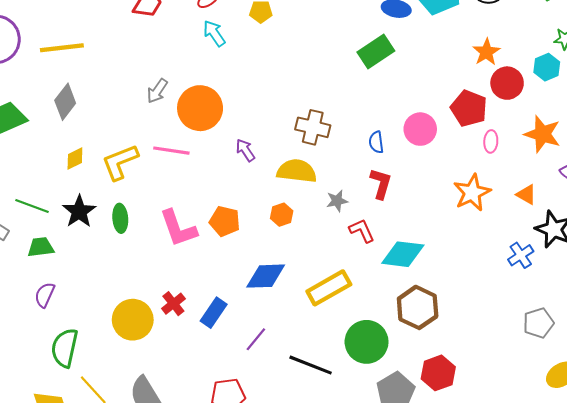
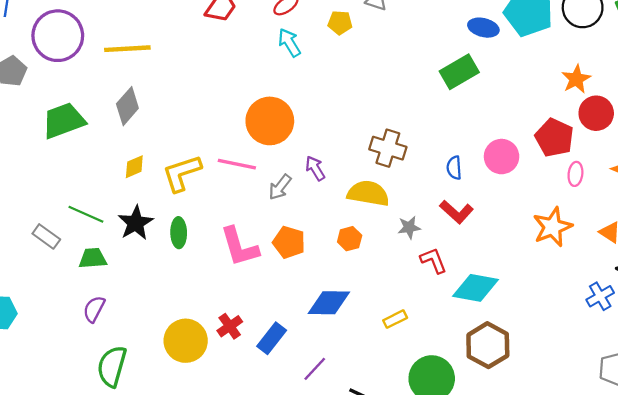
gray arrow: (157, 91) -> (280, 187), moved
red L-shape: (381, 184) -> (456, 212), turned 112
yellow rectangle: (329, 288) -> (395, 319), size x0.5

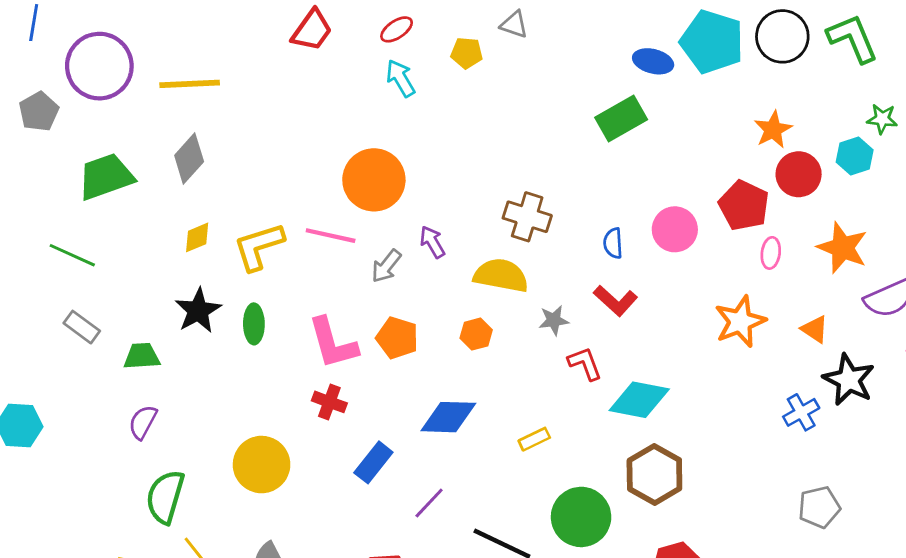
green line: (86, 214) -> (72, 255), moved
red cross: (230, 326) -> (329, 402), moved, turned -35

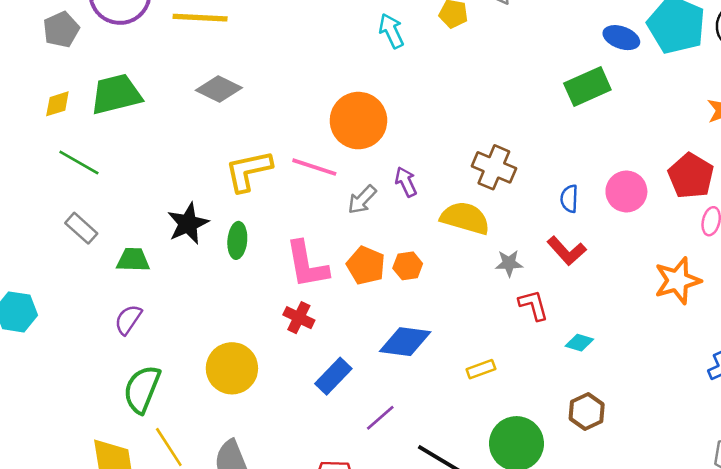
gray diamond: (189, 159) -> (219, 89), moved, turned 69
yellow diamond: (197, 237) -> (57, 104), moved
orange hexagon: (476, 334) -> (408, 266), moved
cyan diamond: (639, 400) -> (579, 343), size x0.5
brown hexagon: (654, 474) -> (587, 412), size x0.7

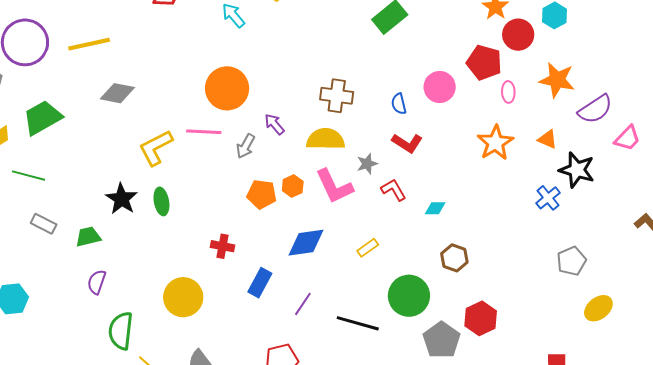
pink L-shape: (307, 265) -> (334, 186), moved

